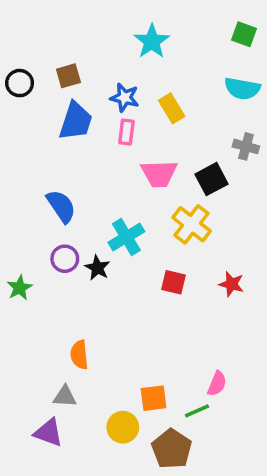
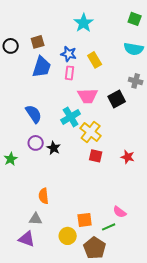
yellow cross: (192, 224) -> (91, 132), moved
cyan cross: (126, 237) -> (71, 117), moved
pink semicircle: (217, 384) -> (120, 212), turned 104

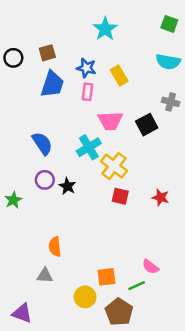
purple triangle: (27, 239) -> (22, 313), moved

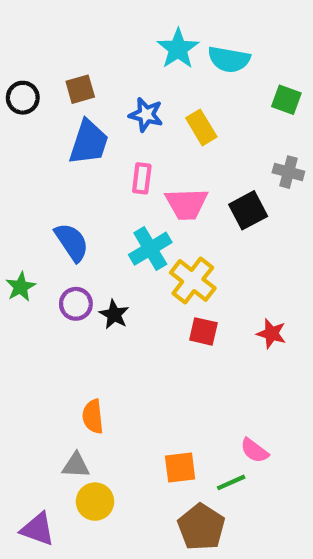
green square: (169, 24) -> (286, 100), moved
cyan semicircle: (168, 62) -> (229, 59), moved
pink rectangle: (88, 92) -> (142, 178), moved
green star: (13, 200) -> (21, 287), moved
yellow circle: (85, 297) -> (95, 502), moved

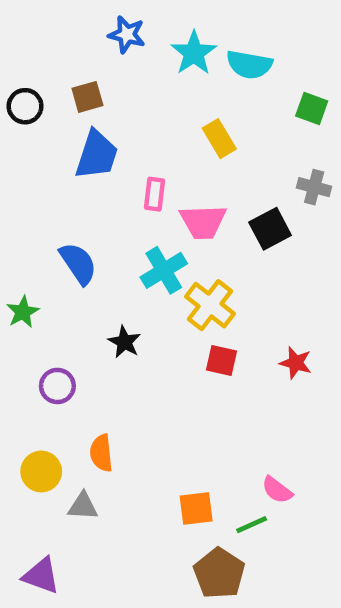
blue star: (146, 115) -> (127, 35), moved
purple circle: (76, 304) -> (57, 386), moved
yellow circle: (95, 502) -> (41, 472), moved

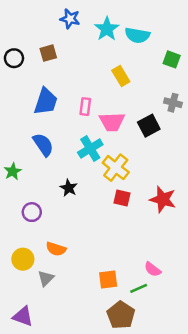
blue trapezoid: (97, 155) -> (46, 101), moved
red star: (296, 363) -> (163, 199), size x1.5
orange semicircle: (101, 453) -> (56, 249), turned -66
gray triangle: (83, 506) -> (46, 278), turned -48

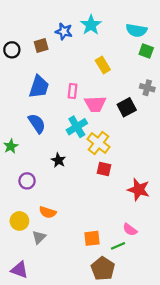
blue star: (70, 19) -> (64, 31), moved
cyan semicircle: (137, 35) -> (136, 30), moved
red star: (163, 199) -> (139, 190), moved

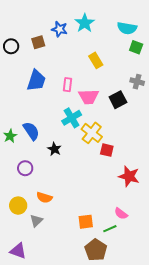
blue semicircle: (37, 123) -> (31, 131), moved
red square: (104, 169) -> (107, 150), moved

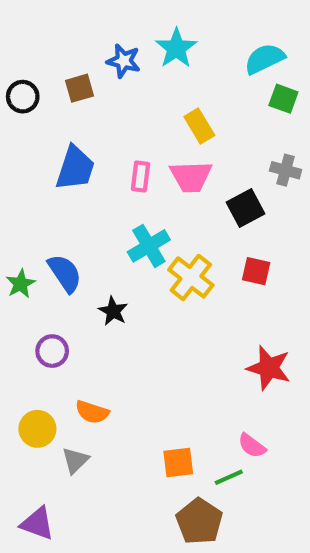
cyan semicircle: (127, 28) -> (265, 59), turned 144
pink trapezoid: (89, 97) -> (191, 177), moved
red square: (107, 150) -> (256, 271), moved

